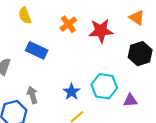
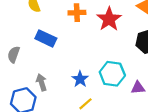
orange cross: (68, 24) -> (77, 13), turned 35
red star: (101, 31) -> (109, 19), turned -30

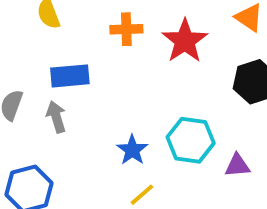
blue rectangle: (46, 38) -> (70, 76), turned -30
gray arrow: (42, 82) -> (56, 117), moved

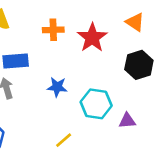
blue star: (132, 150) -> (57, 87), moved, turned -30

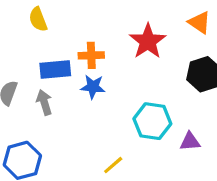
orange cross: (53, 30) -> (91, 55), moved
blue star: (57, 87) -> (93, 87), moved

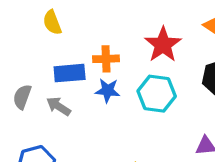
gray arrow: (44, 102) -> (59, 106), turned -40
cyan hexagon: (152, 121) -> (157, 94), moved

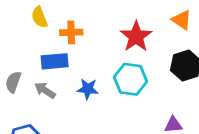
orange cross: (106, 59) -> (71, 32), moved
blue star: (108, 90) -> (88, 89), moved

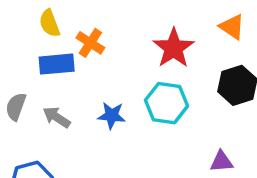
orange cross: (71, 32) -> (90, 43), turned 35
blue rectangle: (55, 61) -> (57, 64), moved

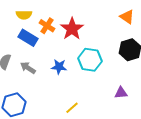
yellow semicircle: (50, 23) -> (24, 15), turned -70
red star: (174, 48) -> (72, 29), moved
blue rectangle: (57, 64) -> (28, 38), turned 36

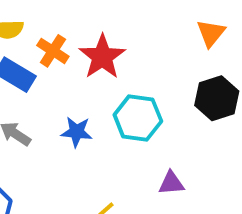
orange triangle: (127, 17) -> (211, 33), turned 35
purple triangle: (121, 93) -> (171, 183), moved

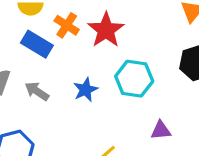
blue star: (77, 132) -> (86, 90), turned -30

